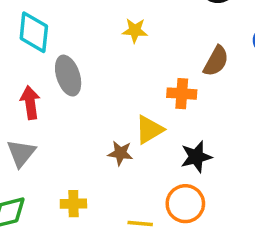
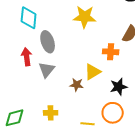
yellow star: (135, 30) -> (85, 17), size x1.6
gray triangle: (21, 153) -> (47, 70), moved

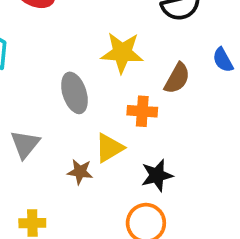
yellow star: (85, 17) -> (122, 53), moved
gray ellipse: (48, 42) -> (74, 93), moved

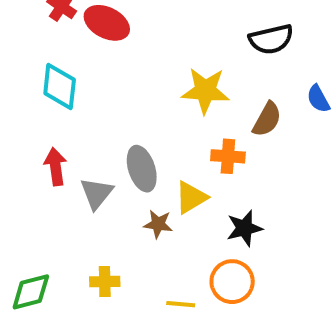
gray ellipse: (74, 93) -> (142, 169), moved

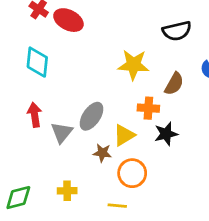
gray ellipse: (142, 169) -> (92, 116), turned 52
black star: (244, 228) -> (166, 134), moved
orange circle: (232, 282) -> (132, 173), moved

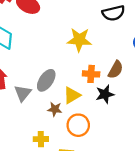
brown semicircle: (174, 84) -> (116, 70), moved
yellow cross: (67, 191) -> (41, 139), moved

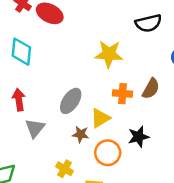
gray triangle: (23, 93) -> (35, 128), moved
black star: (105, 94) -> (139, 137), moved
yellow cross: (41, 139) -> (65, 169), turned 32

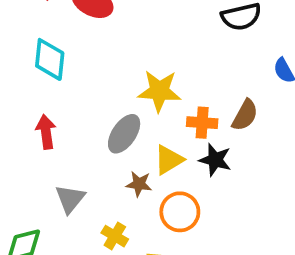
yellow star: (109, 54) -> (159, 91), moved
gray triangle: (35, 128) -> (70, 199), moved
black star: (139, 137) -> (215, 160), moved, turned 30

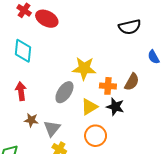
brown star: (139, 184) -> (31, 120), moved
gray triangle: (70, 199) -> (52, 128), moved

